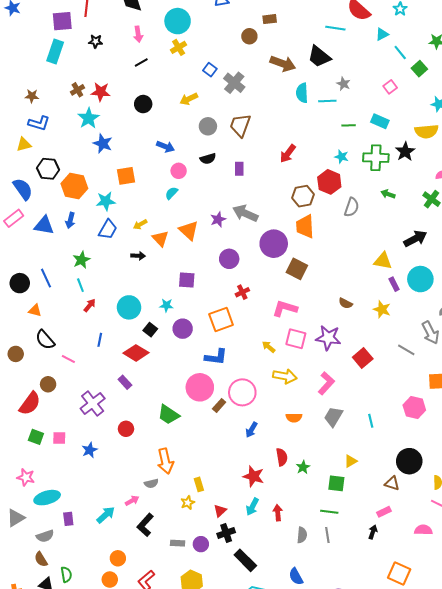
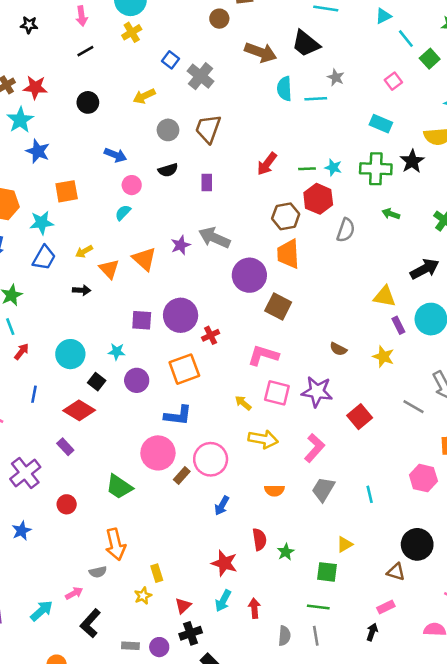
green line: (349, 125) -> (307, 169), moved
purple circle: (229, 259) -> (181, 315), moved, size x1.4

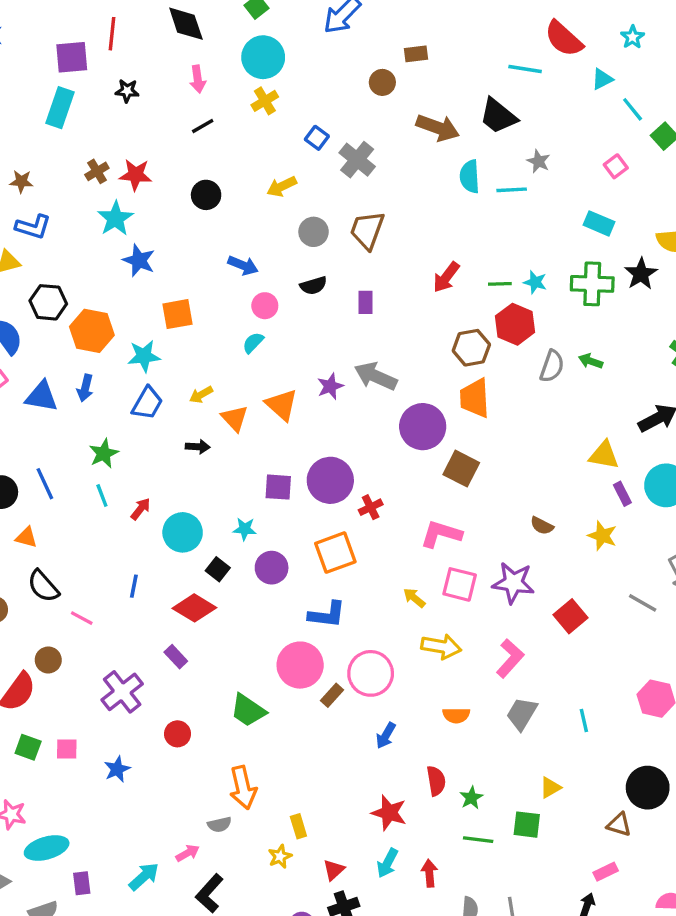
green arrow: (391, 214) -> (591, 361), moved
red arrow: (22, 352) -> (141, 509), moved
green line: (318, 607) -> (478, 840), moved

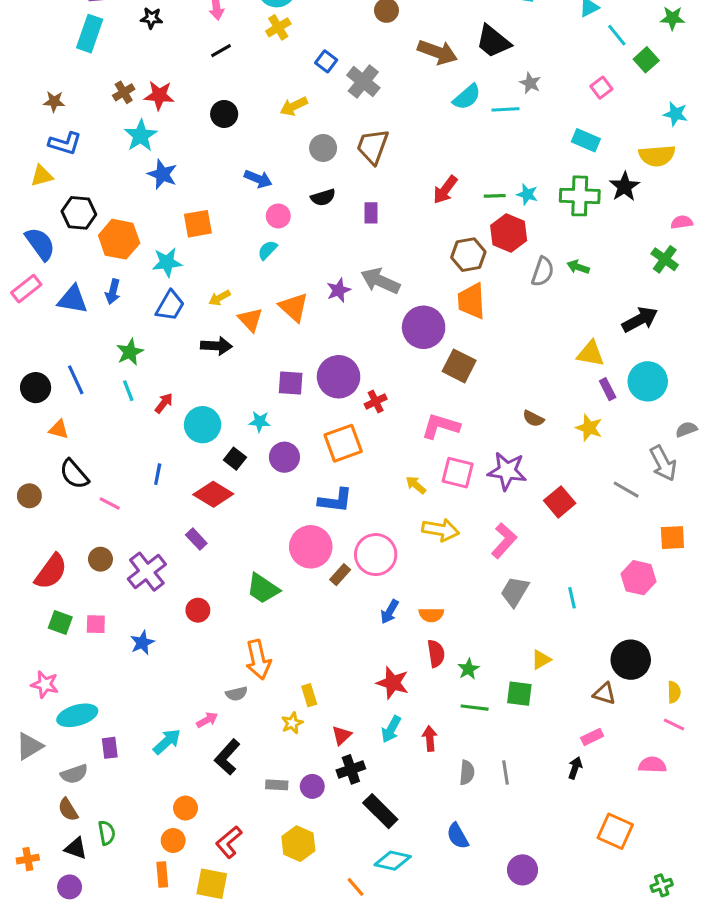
cyan semicircle: (470, 176) -> (467, 97), turned -128
black arrow: (198, 447) -> (216, 346), size x1.4
brown circle: (48, 660) -> (100, 559), moved
orange semicircle: (456, 715) -> (431, 615), moved

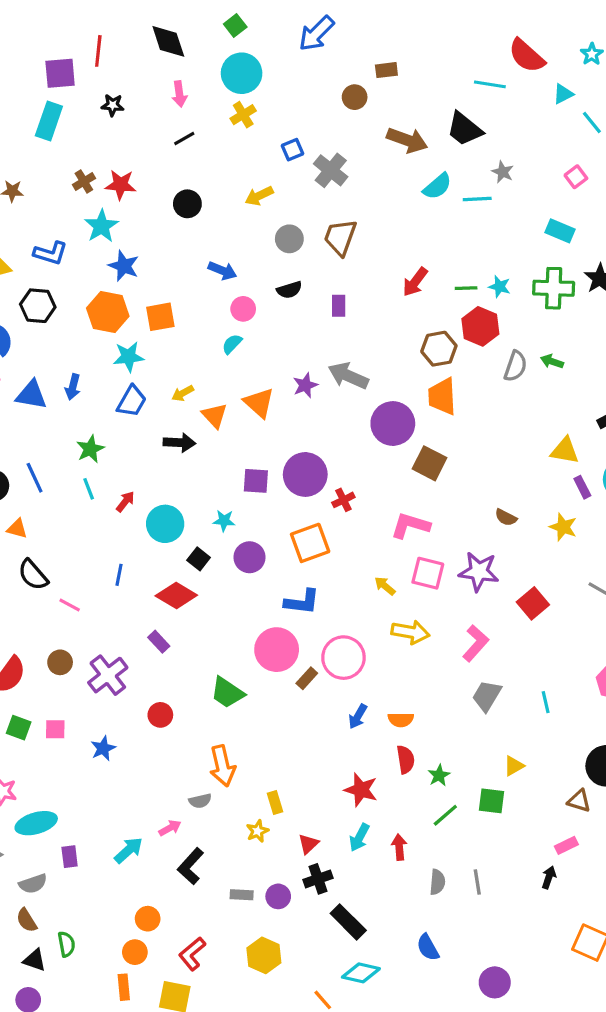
blue square: (326, 61) -> (293, 150), turned 30
blue L-shape: (65, 143) -> (50, 253), moved
orange hexagon: (119, 239) -> (108, 312), moved
green line: (475, 708) -> (445, 815), turned -48

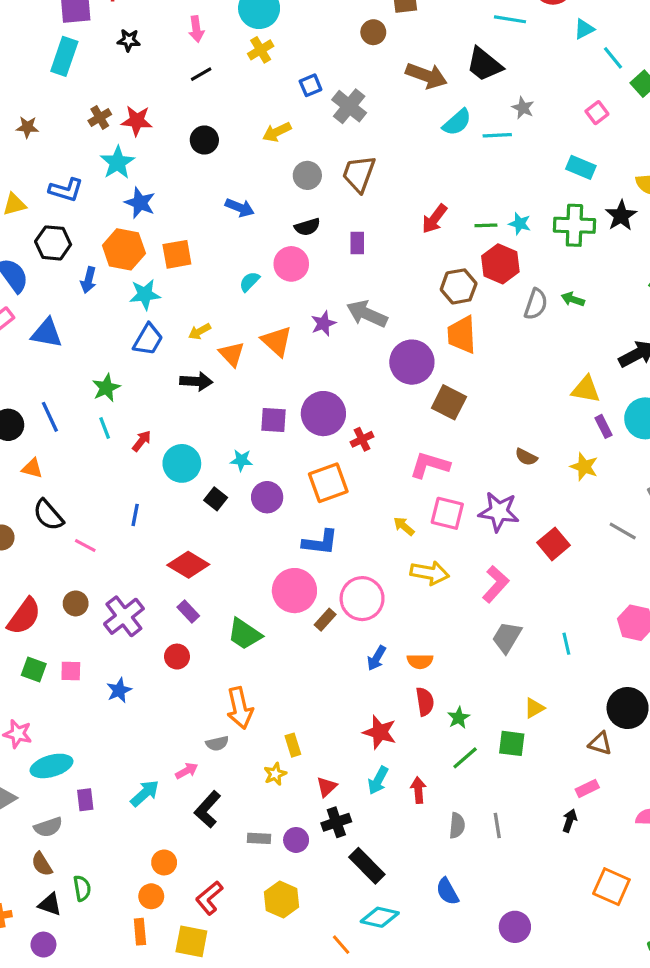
pink circle: (243, 309) -> (291, 264), moved, size x1.4
blue arrow: (73, 387) -> (88, 280), moved
red diamond: (176, 595) -> (188, 565), moved
purple rectangle: (159, 642) -> (188, 611), moved

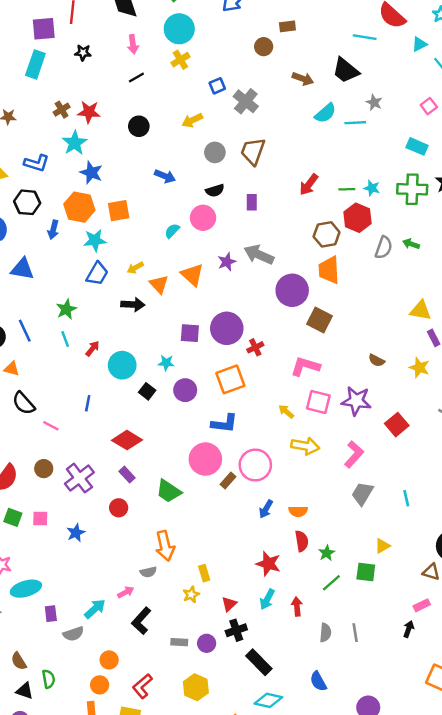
brown arrow: (426, 76) -> (303, 79), size x0.7
gray semicircle: (48, 827) -> (73, 634), moved

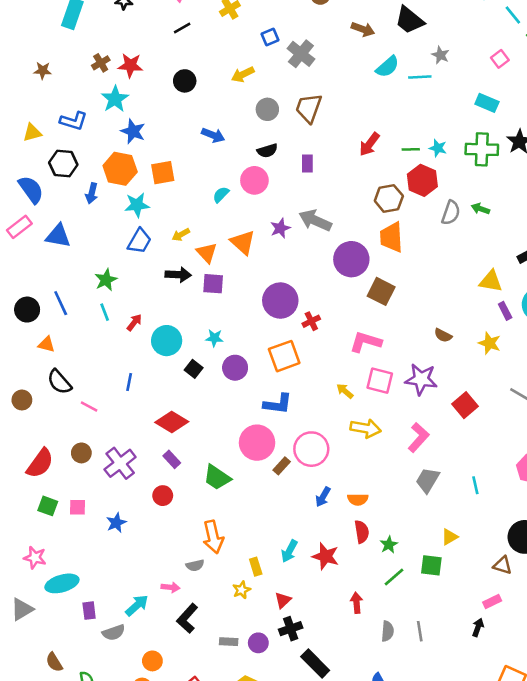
purple square: (190, 333) -> (213, 284), moved
pink arrow: (126, 592) -> (170, 587), turned 35
cyan arrow: (267, 599) -> (289, 551), moved

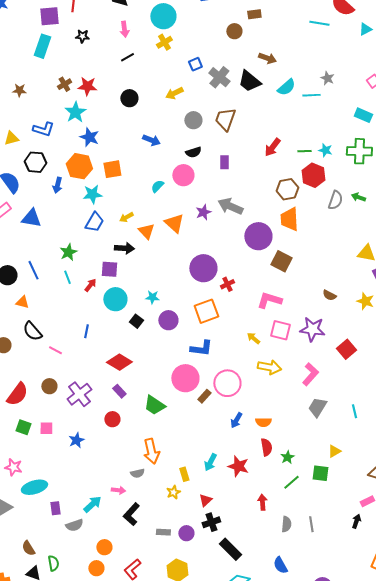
black trapezoid: (409, 20) -> (249, 81), moved
purple square: (213, 284) -> (109, 269), moved

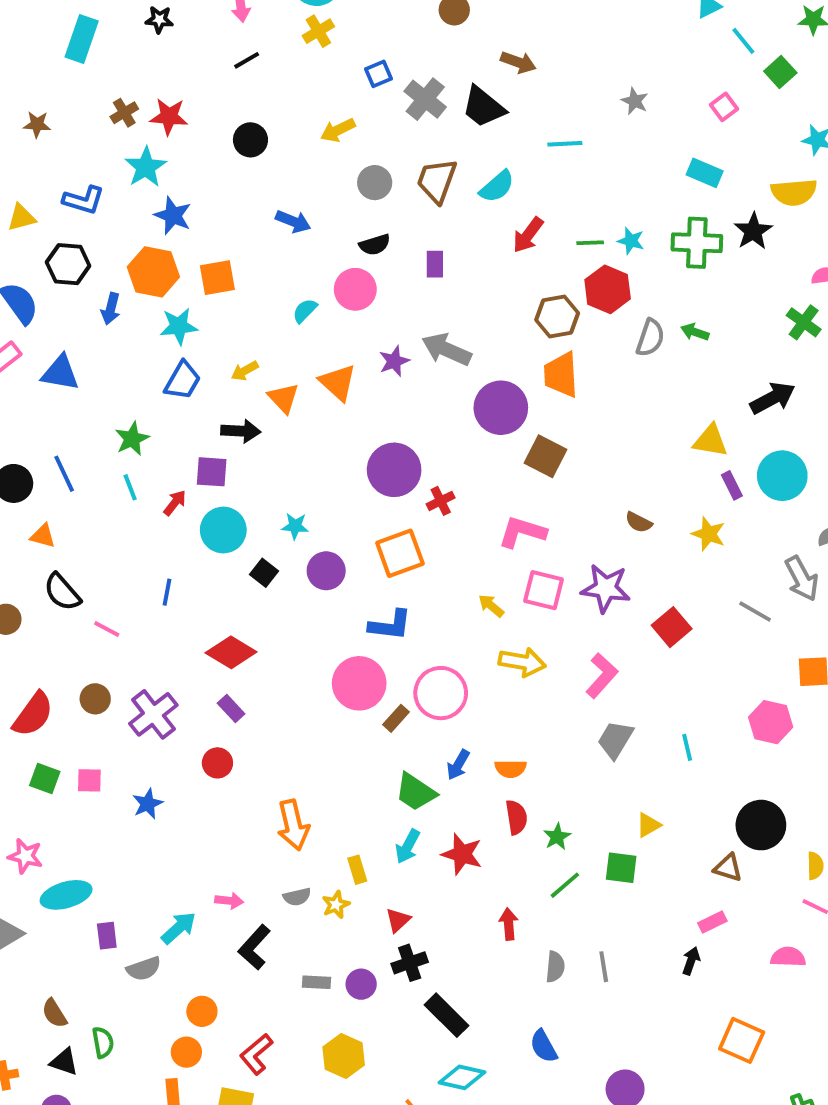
cyan semicircle: (286, 87) -> (497, 186), moved
cyan line: (311, 95) -> (565, 144), moved
green trapezoid: (154, 405) -> (415, 792), moved
gray semicircle: (137, 473) -> (297, 897), moved

